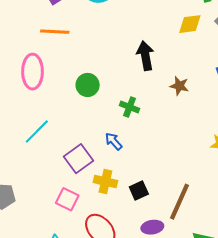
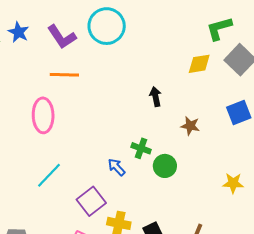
black arrow: (145, 56) -> (156, 97), size x0.7
green circle: (88, 85) -> (165, 166), moved
blue arrow: (114, 141) -> (117, 167), moved

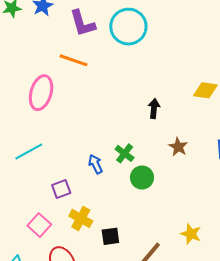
yellow star: (233, 183) -> (191, 234), moved
purple square: (91, 201) -> (61, 189), size x0.7

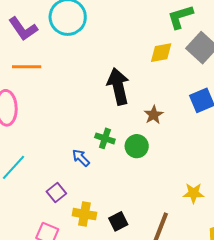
black arrow: (154, 109) -> (118, 86), size x1.8
brown star: (178, 147) -> (154, 115), turned 30
green circle: (142, 178) -> (137, 146), moved

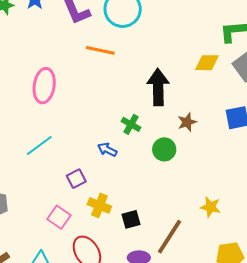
orange line: (27, 67) -> (100, 50), moved
green cross: (105, 138) -> (131, 124), moved
blue arrow: (81, 158) -> (107, 150), turned -30

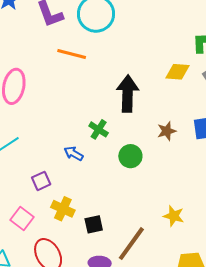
brown star: (187, 122) -> (167, 131), moved

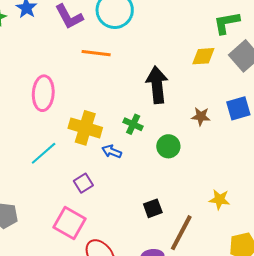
brown star: (167, 131) -> (201, 116), turned 30
yellow cross: (63, 209) -> (85, 128), moved, size x1.4
pink square: (22, 218) -> (70, 223), size x1.4
black square: (94, 224) -> (153, 208), moved

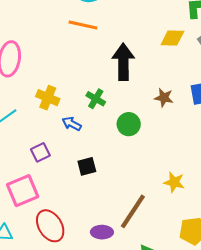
orange line: (96, 53) -> (83, 25), moved
yellow cross: (85, 128) -> (48, 98), size x0.7
black square: (153, 208) -> (87, 166), moved
pink square: (70, 223) -> (23, 191), turned 32

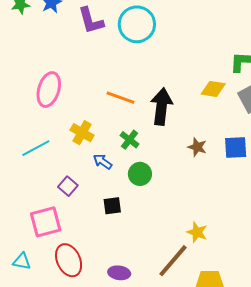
orange line: (83, 25) -> (120, 98), moved
green circle: (129, 124) -> (140, 174), moved
purple square: (40, 152) -> (68, 186), turned -30
brown line: (133, 211) -> (173, 261), moved

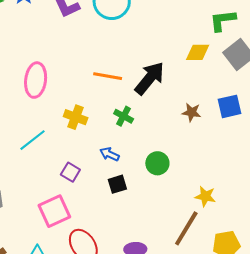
black arrow: (161, 107) -> (150, 78), turned 42
blue arrow: (103, 161) -> (109, 154), moved
green circle: (140, 174) -> (157, 163), moved

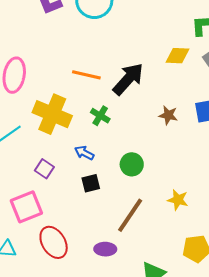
yellow cross: (76, 117) -> (52, 114), size x1.6
brown line: (186, 228) -> (130, 215), moved

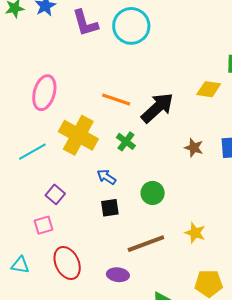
purple square: (44, 169) -> (55, 194), moved
pink square: (26, 207) -> (44, 225), size x0.6
brown line: (130, 215) -> (146, 244), turned 30

